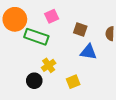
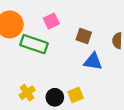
yellow cross: (49, 65) -> (27, 93), moved
black circle: (34, 81) -> (55, 97), moved

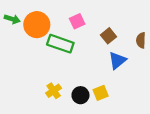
brown square: (84, 36) -> (108, 36), turned 32
blue triangle: (93, 61) -> (117, 60), turned -48

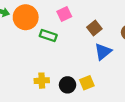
green rectangle: (60, 44) -> (48, 35), size x0.7
yellow cross: (54, 91) -> (42, 81), turned 32

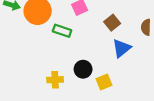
black circle: (68, 85) -> (83, 69), moved

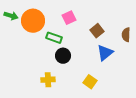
black circle: (83, 69) -> (63, 56), moved
yellow square: (104, 82) -> (90, 82), turned -32

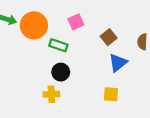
black circle: (63, 56) -> (61, 72), moved
yellow square: (90, 82) -> (111, 94), moved, turned -32

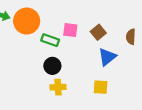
pink square: (76, 22) -> (70, 30), moved, turned 32
yellow cross: (51, 94) -> (58, 87), moved

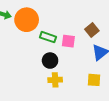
pink square: (70, 30) -> (68, 41), moved

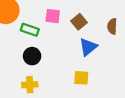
pink square: (68, 41) -> (53, 16), moved
yellow cross: (55, 80) -> (30, 85), moved

